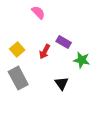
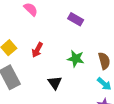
purple rectangle: (64, 42) -> (76, 19), moved

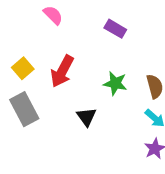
red arrow: (37, 50) -> (62, 71), size x1.5

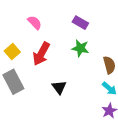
pink semicircle: (53, 15) -> (35, 23), moved
green star: (115, 83) -> (80, 48), moved

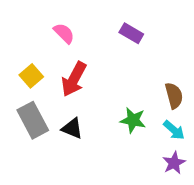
green star: (80, 48) -> (133, 120), moved
black triangle: (59, 87) -> (72, 128), moved, turned -32

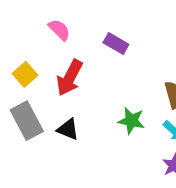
purple rectangle: (131, 33) -> (116, 43), moved

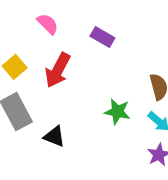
black triangle: (68, 129) -> (54, 136), moved

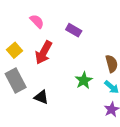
green star: (117, 112) -> (84, 80), turned 30

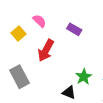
yellow square: (15, 50) -> (18, 34), moved
black triangle: (41, 97) -> (69, 92), moved

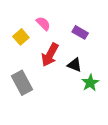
black triangle: (69, 92) -> (75, 65), moved

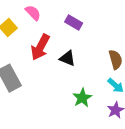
green star: (90, 83) -> (82, 98), moved

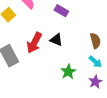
red arrow: (40, 47) -> (34, 43), moved

